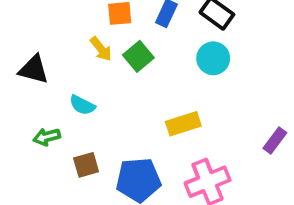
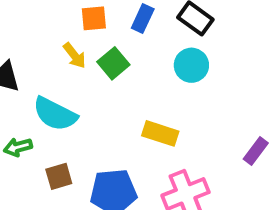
cyan semicircle: (82, 105) -> (55, 114), size x1.6
yellow rectangle: (183, 124) -> (160, 133), turned 36

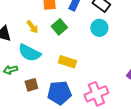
yellow arrow: (74, 55) -> (32, 27), moved
yellow rectangle: (160, 133) -> (67, 62), moved

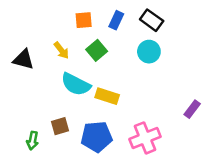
cyan semicircle: (29, 53) -> (76, 84), moved
green arrow: (10, 70) -> (33, 141), moved, turned -64

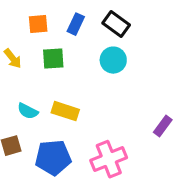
green square: (97, 50) -> (53, 59), turned 36
cyan semicircle: (76, 84) -> (28, 111), moved, size x0.6

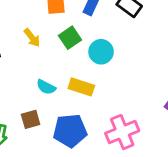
green square: (53, 59) -> (70, 38), turned -30
cyan circle: (113, 60) -> (101, 52), moved

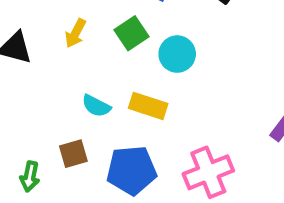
yellow arrow: (32, 38) -> (75, 33), turned 66

